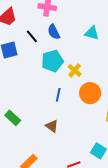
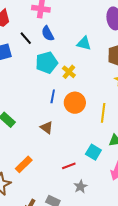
cyan triangle: (92, 33) -> (84, 43), moved
orange circle: (90, 93) -> (75, 103), moved

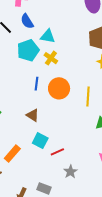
cyan triangle: (84, 43) -> (48, 36), moved
cyan square: (93, 152) -> (40, 141), moved

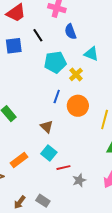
blue semicircle: (27, 21) -> (70, 32), moved
cyan triangle: (48, 36) -> (91, 54), moved
gray star: (70, 172) -> (79, 180), moved

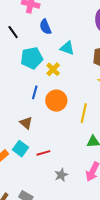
cyan square: (49, 153) -> (21, 149), moved
red line: (63, 168) -> (43, 153), moved

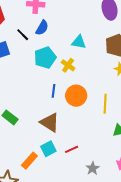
blue semicircle: (45, 27) -> (42, 28), moved, turned -119
brown triangle: (26, 123) -> (50, 122), size x1.5
cyan square: (21, 149) -> (48, 149), turned 35

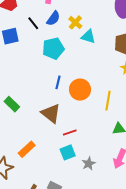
yellow cross: (68, 65) -> (75, 22), moved
cyan square: (48, 149) -> (68, 152), moved
red line: (72, 149) -> (70, 132), moved

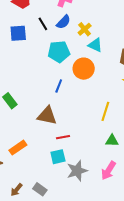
orange circle: (80, 90) -> (84, 69), moved
brown triangle: (51, 113) -> (47, 116), turned -35
gray star: (89, 164) -> (77, 171), size x1.5

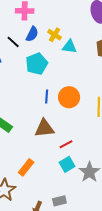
orange circle: (84, 69) -> (69, 97), moved
gray rectangle: (40, 189) -> (59, 201), turned -32

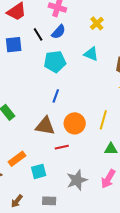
yellow cross: (55, 35) -> (97, 23), moved
orange circle: (69, 97) -> (75, 123), moved
cyan square: (67, 164) -> (39, 171), moved
gray rectangle: (59, 201) -> (49, 201), moved

